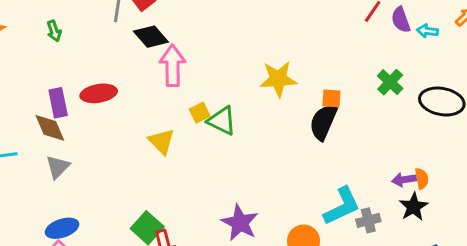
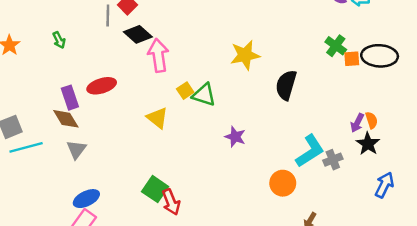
orange square: (331, 98) -> (352, 59), moved
purple arrow: (404, 180) -> (357, 123), turned -48
purple star: (240, 223) -> (235, 137), moved, size x0.7

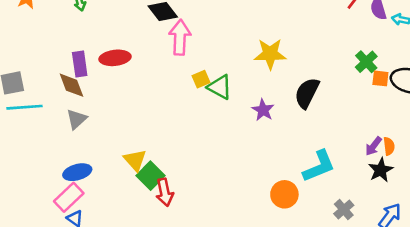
yellow triangle: (157, 118) -> (135, 160), moved
purple star: (235, 137) -> (263, 110), moved
gray cross: (333, 160) -> (344, 210), moved, turned -30

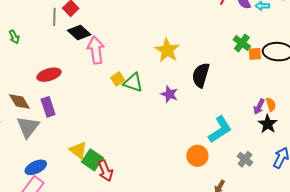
yellow star: (270, 54) -> (167, 50), turned -30
purple rectangle: (80, 64) -> (48, 107), moved
gray triangle: (76, 119) -> (28, 127), size x1.4

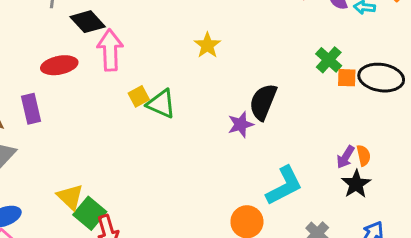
yellow star: (167, 50) -> (207, 45), moved, size x0.7
red ellipse: (49, 75) -> (59, 65), moved
purple star: (169, 94) -> (241, 124), moved, turned 30
purple rectangle: (48, 107) -> (31, 109), moved

